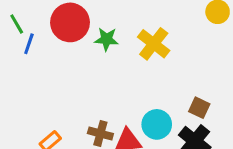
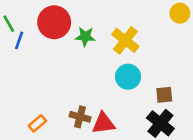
brown square: (199, 108) -> (164, 95), turned -30
cyan circle: (157, 124) -> (128, 77), moved

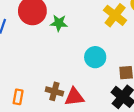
yellow cross: (125, 40) -> (115, 15), moved
orange rectangle: (37, 123) -> (18, 97), turned -40

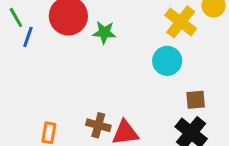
cyan circle: (95, 57) -> (167, 61), moved

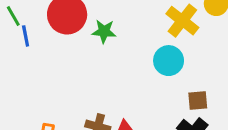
blue line: (28, 37) -> (26, 36), turned -30

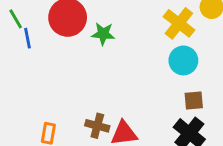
cyan circle: (169, 61) -> (183, 60), moved

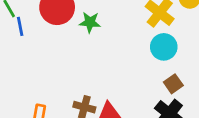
brown square: (194, 101) -> (173, 84), turned -30

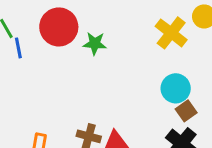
cyan circle: (164, 47) -> (176, 88), moved

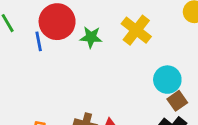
yellow cross: (171, 33) -> (136, 30), moved
blue line: (18, 48) -> (39, 41), moved

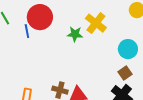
green star: (91, 37) -> (75, 34), moved
cyan circle: (167, 80) -> (128, 49), moved

